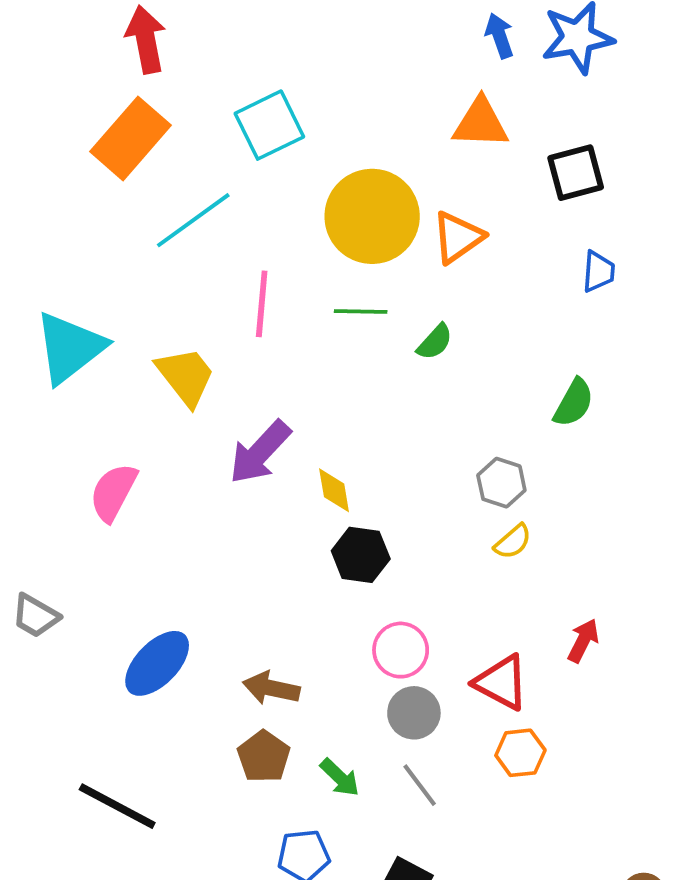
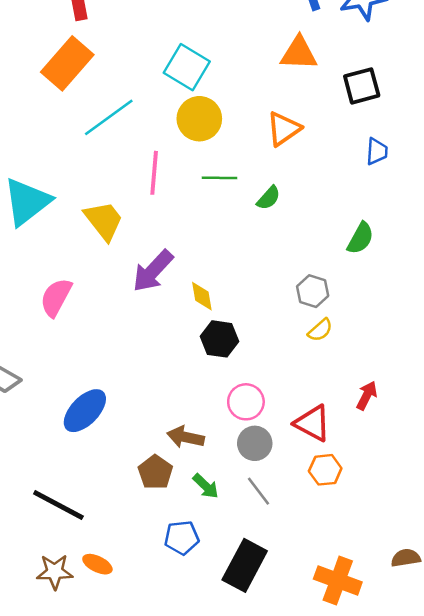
cyan square: (269, 125) -> (187, 67), moved, turned -33
yellow circle: (372, 216) -> (199, 119), moved, size x0.7
brown arrow: (271, 688) -> (186, 437), moved

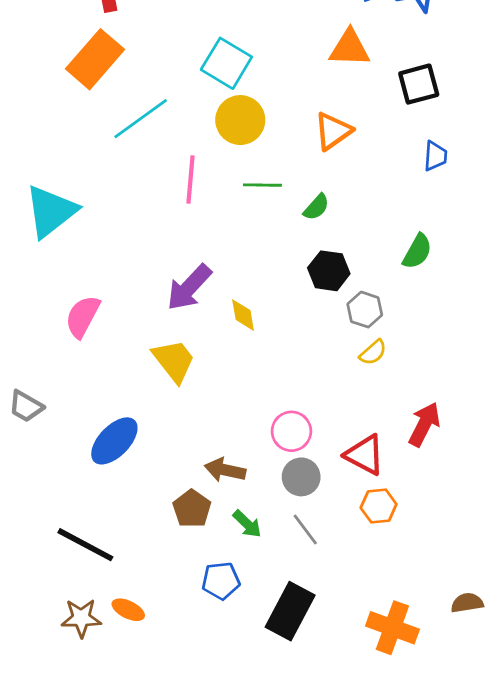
yellow trapezoid: (104, 221) -> (174, 361), moved
black hexagon: (219, 339) -> (329, 271), moved
red arrow: (367, 396) -> (424, 424), size x1.4

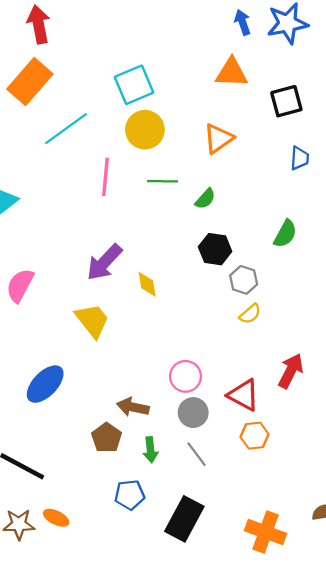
cyan square: (226, 63) -> (134, 85), turned 36
green arrow: (247, 524) -> (150, 450), turned 40

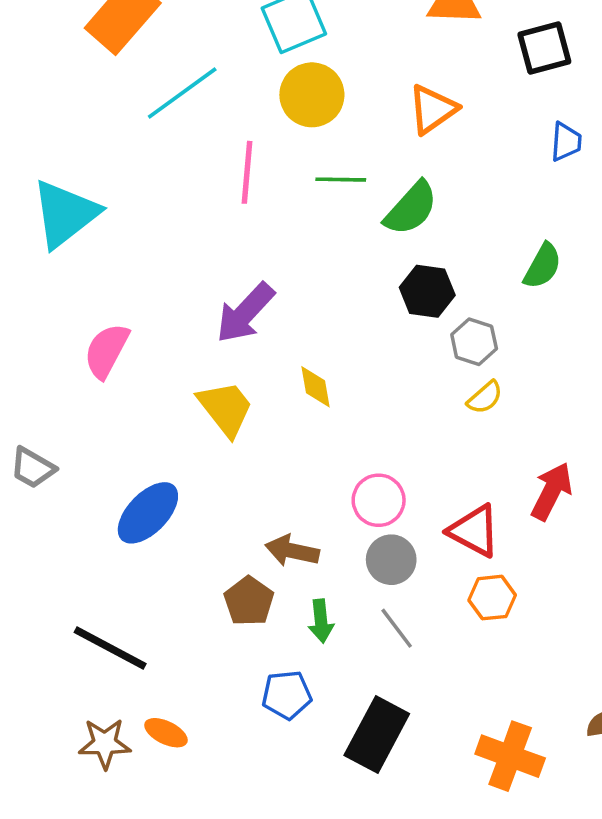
green semicircle: (205, 199) -> (411, 208), size x1.6
yellow diamond: (147, 284) -> (316, 387), moved

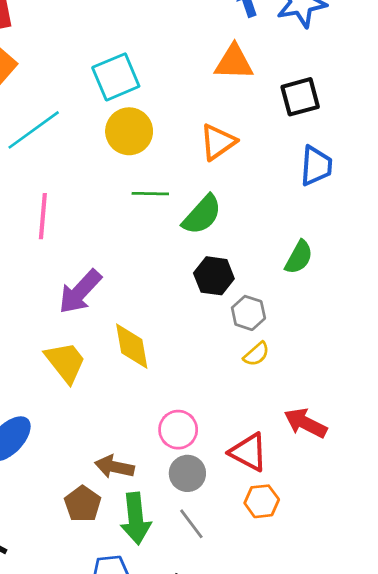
blue trapezoid: (566, 142) -> (316, 166), size x1.4
pink line: (247, 172) -> (43, 216), moved
yellow diamond: (316, 387) -> (132, 346), size x1.5
red arrow: (552, 491) -> (305, 423), turned -90
green arrow: (321, 621) -> (136, 518), size x1.6

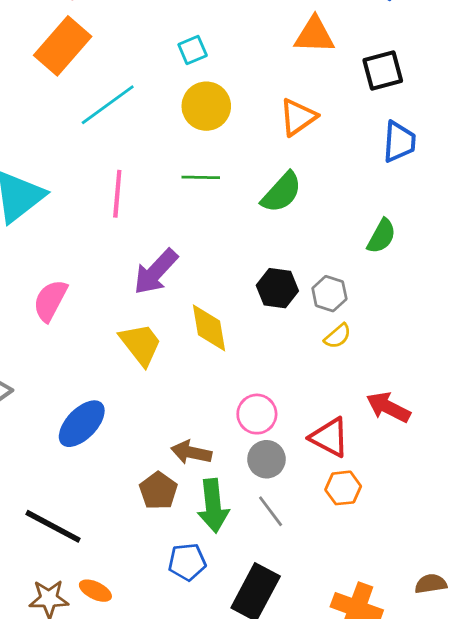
cyan square: (116, 77) -> (193, 50), size x0.6
green line: (150, 194) -> (201, 177), moved
black hexagon: (214, 276) -> (277, 288), moved

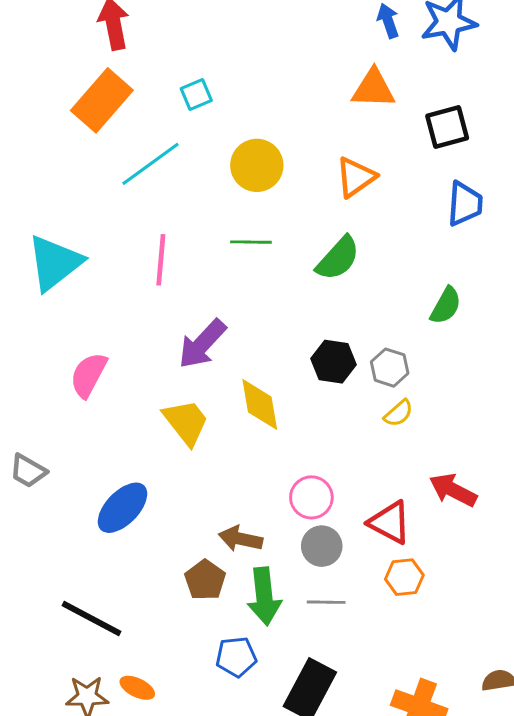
cyan square: (193, 50) -> (196, 95), moved
gray line: (271, 511) -> (326, 602), turned -52

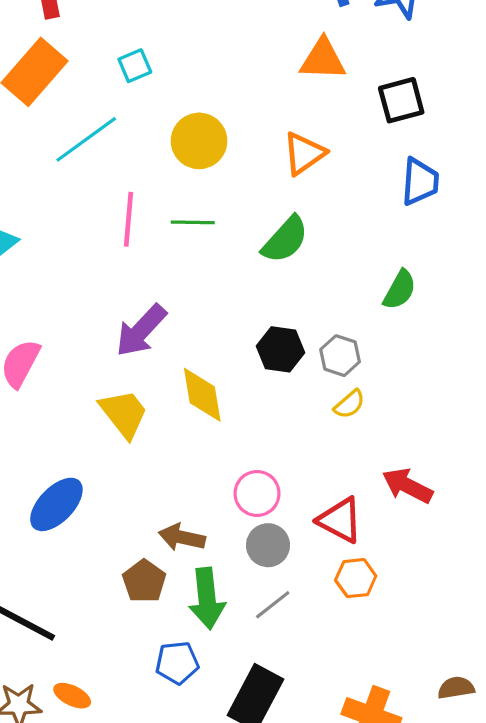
pink line: (161, 260) -> (129, 219), moved
gray line: (326, 602) -> (273, 605), turned -39

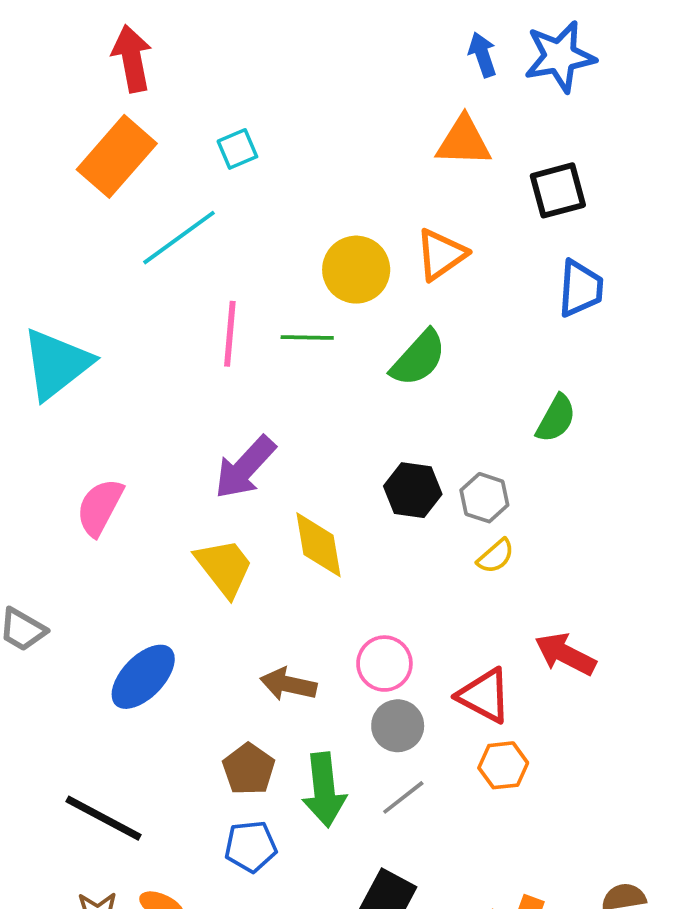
yellow circle: (199, 141) -> (356, 270), moved
brown arrow: (182, 537) -> (288, 684), moved
blue pentagon: (177, 663) -> (251, 846), moved

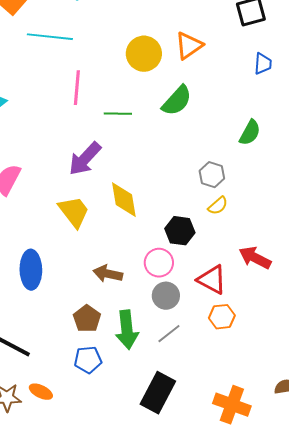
cyan line: (179, 238) -> (50, 37), turned 42
blue trapezoid: (581, 288) -> (263, 64), size x0.7
green line: (307, 337) -> (118, 114), moved
black hexagon: (413, 490) -> (180, 231), moved
blue ellipse: (143, 677) -> (31, 270), turned -45

